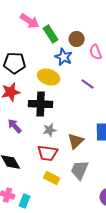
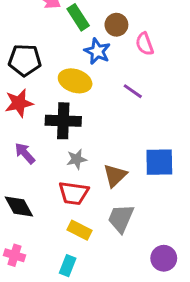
cyan rectangle: (25, 201) -> (68, 266), moved

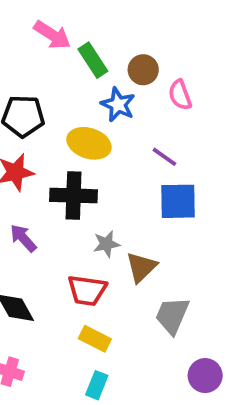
gray star: (77, 159) -> (106, 244), moved
blue square: (159, 162) -> (178, 201), moved
gray trapezoid: (121, 218) -> (172, 316), moved
cyan rectangle: (68, 266) -> (97, 385), moved

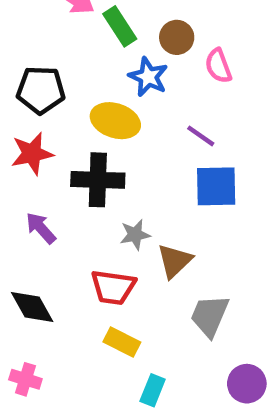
cyan rectangle: (97, 385) -> (153, 390), moved

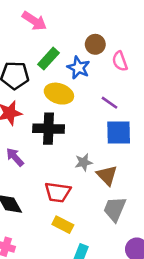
green rectangle: (120, 26) -> (49, 59), moved, turned 75
gray star: (135, 235) -> (84, 162), moved
brown triangle: (174, 261) -> (107, 175), moved, turned -30

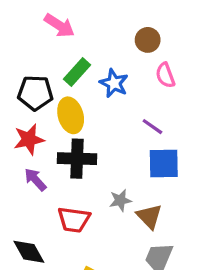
brown circle: (95, 44) -> (148, 40), moved
yellow ellipse: (59, 94) -> (71, 115), moved, turned 56
purple arrow: (15, 157) -> (35, 180), moved
red trapezoid: (58, 192) -> (74, 220), moved

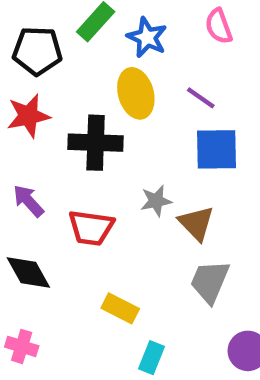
yellow ellipse: (71, 115) -> (136, 93), moved
purple arrow: (35, 180) -> (28, 201), moved

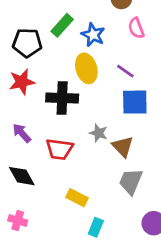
gray star: (156, 201) -> (98, 133), turned 30

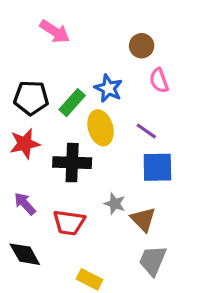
green rectangle: (62, 25) -> (72, 103), moved

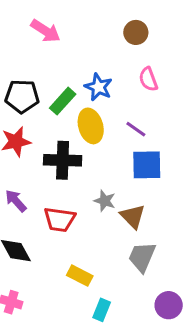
brown circle: (142, 46) -> (136, 32), moved

